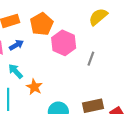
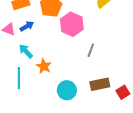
gray line: (91, 59) -> (91, 50), moved

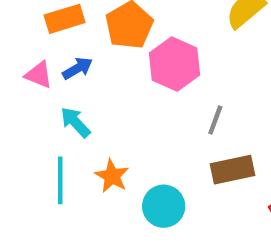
orange star: (44, 66) -> (112, 176), moved
brown rectangle: (100, 84) -> (233, 170), moved

